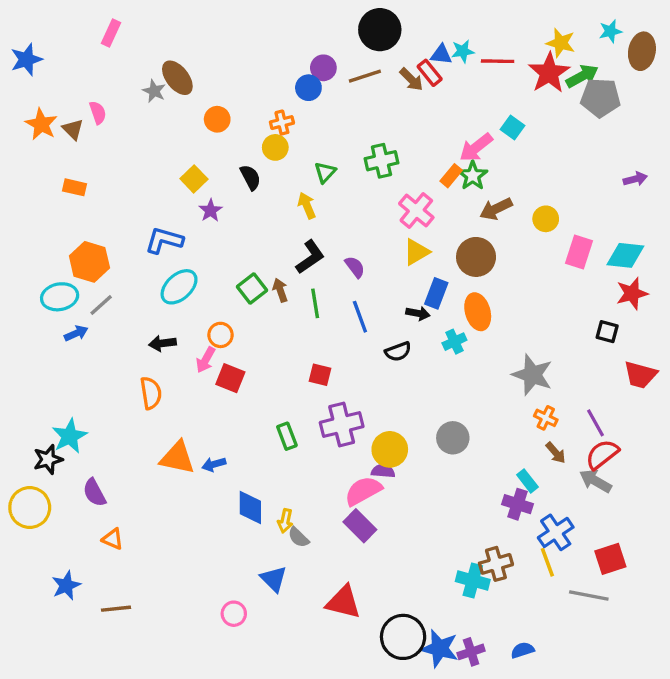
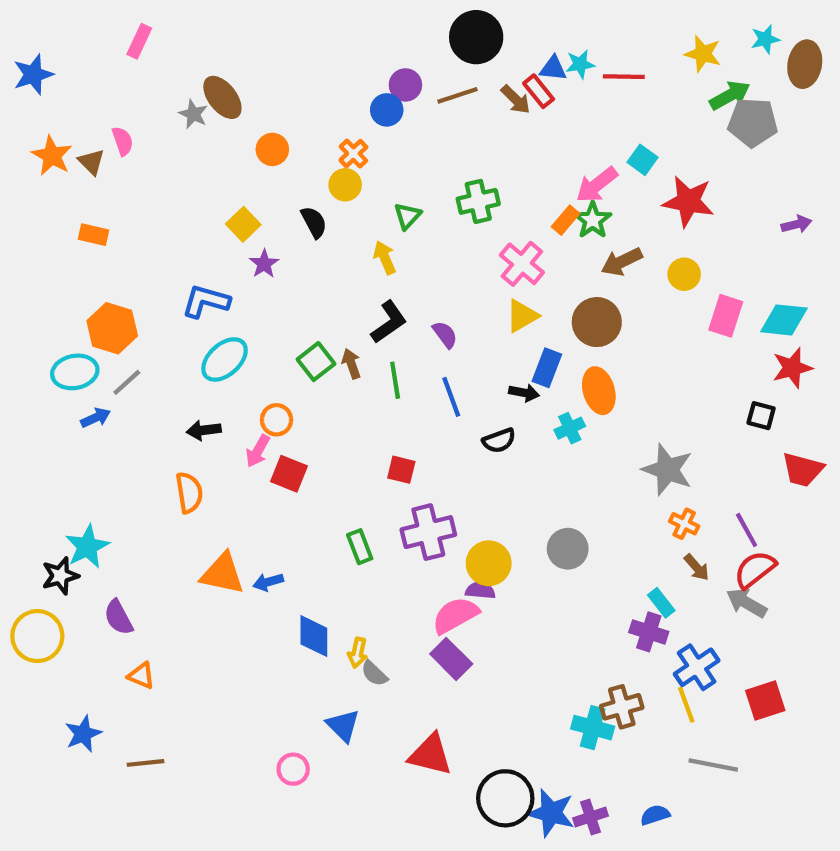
red star: (549, 73) -> (688, 201), moved, turned -30
orange cross: (282, 123) -> (353, 154), turned -30
gray line: (589, 595) -> (713, 765), moved

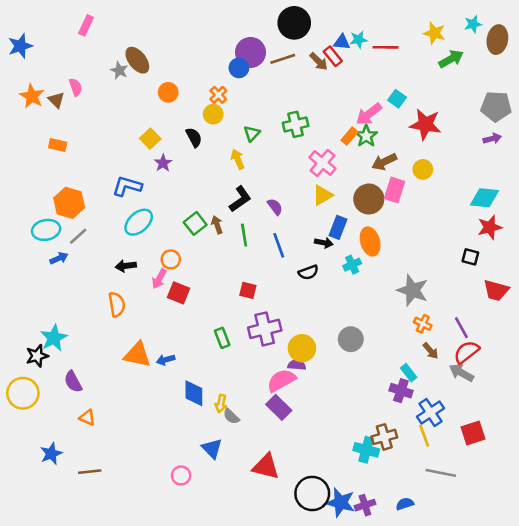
purple circle: (405, 85) -> (250, 52), size x1.5
gray pentagon: (753, 122) -> (496, 106), moved
pink rectangle: (726, 316) -> (395, 190), moved

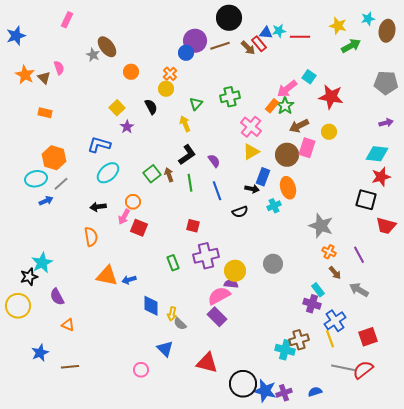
purple arrow: (492, 139) -> (386, 123), moved
black square: (470, 257) -> (366, 200), size x1.5
red semicircle: (467, 352) -> (363, 370), moved

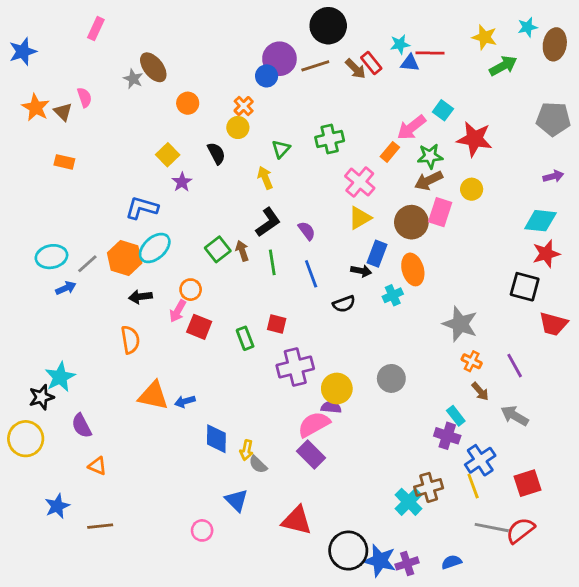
blue triangle: (266, 33) -> (410, 63), moved
green star: (285, 106) -> (430, 156), moved, turned 30
orange hexagon: (54, 158) -> (125, 258), moved
green rectangle: (173, 263) -> (245, 338), moved
cyan cross: (285, 350) -> (409, 502), turned 30

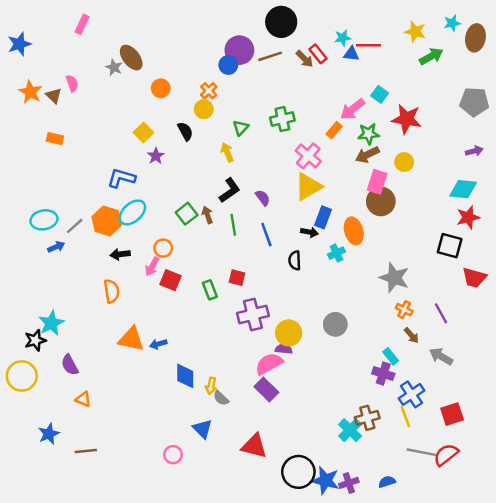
yellow triangle: (360, 218) -> (308, 187), size x1.4
brown circle: (411, 222) -> (381, 201), moved
black semicircle: (344, 304) -> (295, 260), turned 108

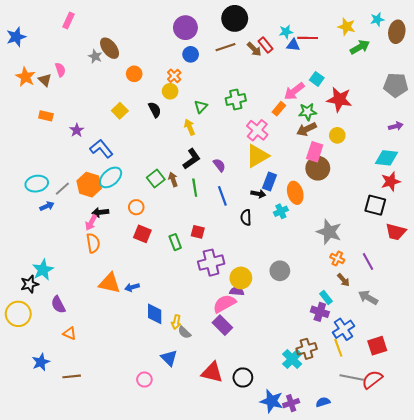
purple circle: (239, 50) -> (185, 28), moved
purple star: (156, 156) -> (77, 130), moved
blue L-shape: (121, 178) -> (101, 149), turned 35
pink arrow: (152, 267) -> (91, 223), moved
black circle: (298, 472) -> (243, 377), moved, size x0.7

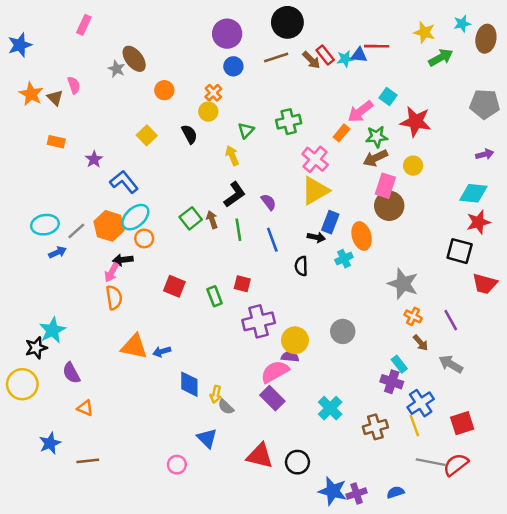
cyan star: (286, 32) -> (345, 59), moved
orange circle: (136, 207) -> (144, 238), moved
cyan cross: (292, 359) -> (330, 408), moved

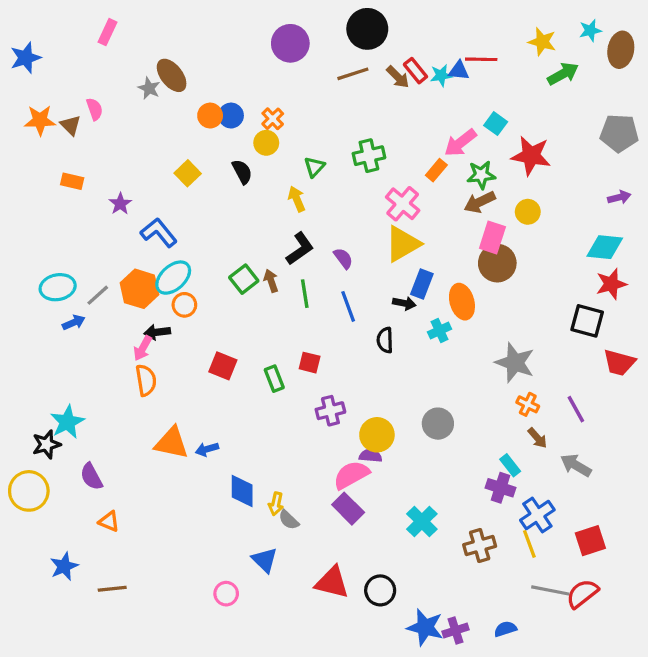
blue circle: (233, 66) -> (231, 116), moved
orange star: (31, 94) -> (40, 120), turned -30
purple cross: (259, 321) -> (330, 411), size x0.7

